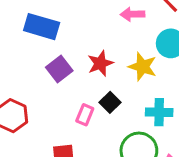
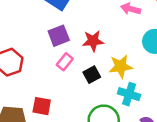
yellow star: (143, 67) -> (121, 66), moved, turned 30
pink rectangle: (85, 115) -> (65, 62), moved

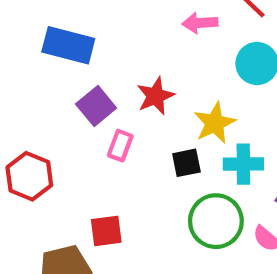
black square: (92, 75) -> (186, 163), moved, turned 35

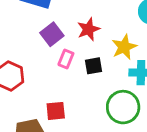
black square: (186, 163) -> (93, 66), moved

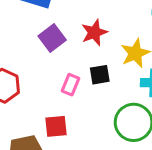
pink rectangle: (66, 59) -> (70, 85), moved

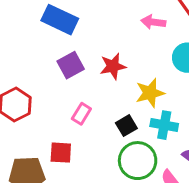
black square: (100, 75) -> (126, 126), moved, turned -30

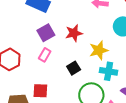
pink rectangle: (81, 114) -> (45, 55), moved
black square: (126, 126) -> (74, 68), moved

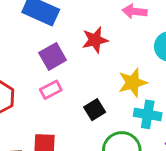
red star: (74, 33) -> (95, 40), moved
pink rectangle: (45, 55) -> (51, 90), turned 32

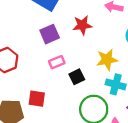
pink rectangle: (51, 90) -> (57, 62), moved

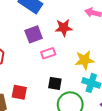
pink rectangle: (57, 62) -> (48, 53), moved
black square: (77, 77) -> (55, 83), moved, turned 32

